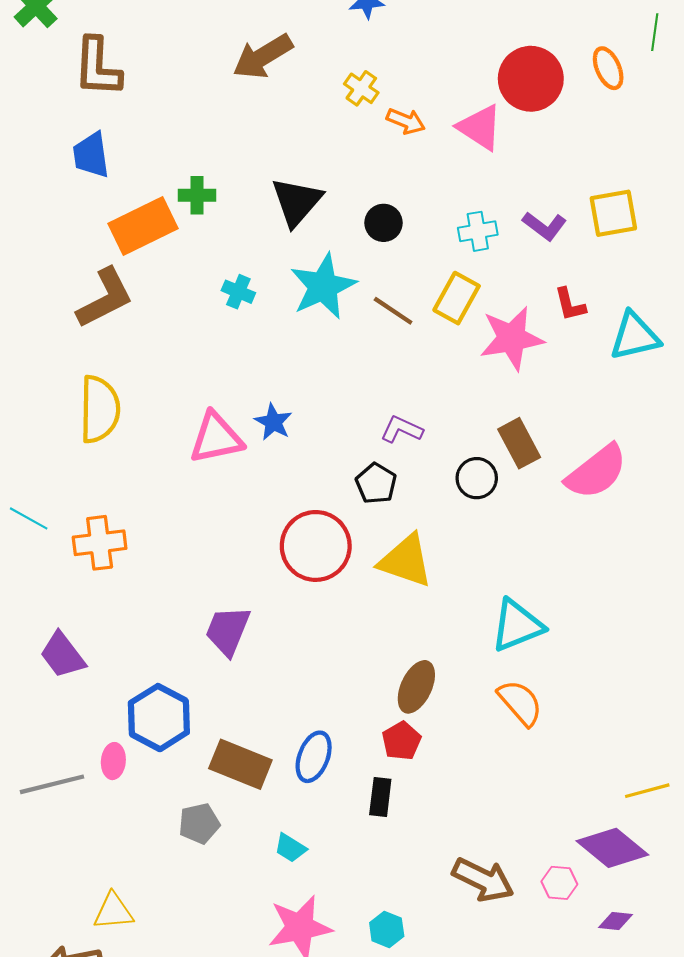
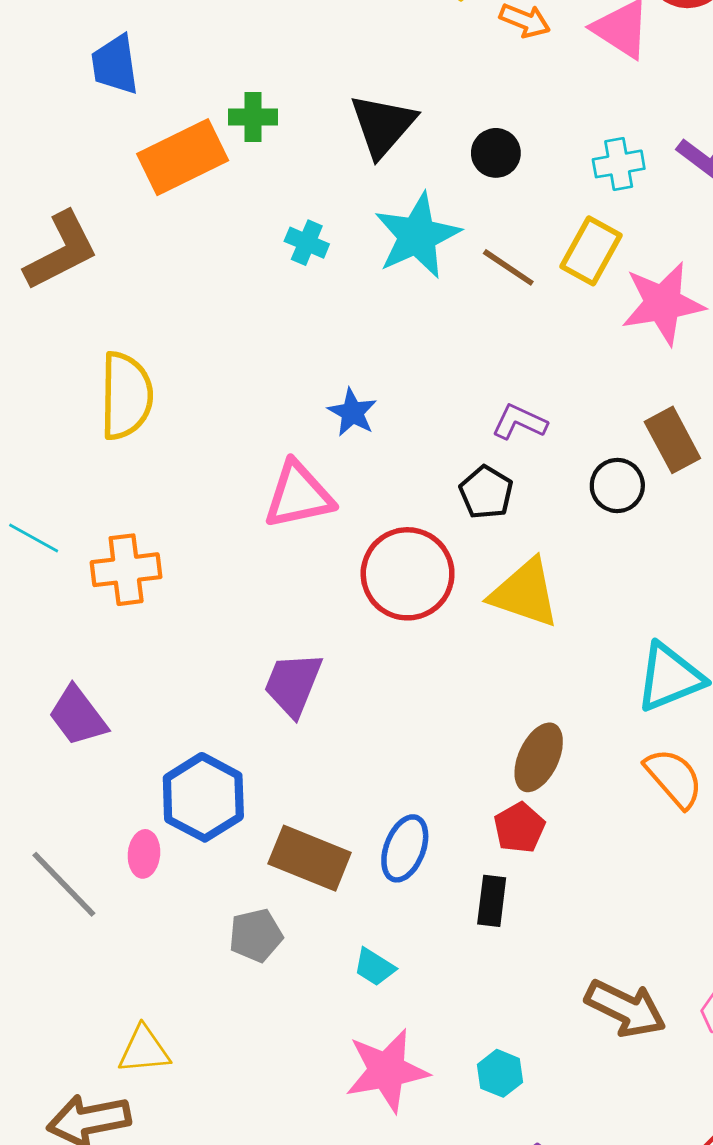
brown L-shape: (105, 298) -> (61, 251), moved
pink triangle: (216, 438) -> (299, 495), moved
gray line: (52, 784) -> (64, 884), turned 60

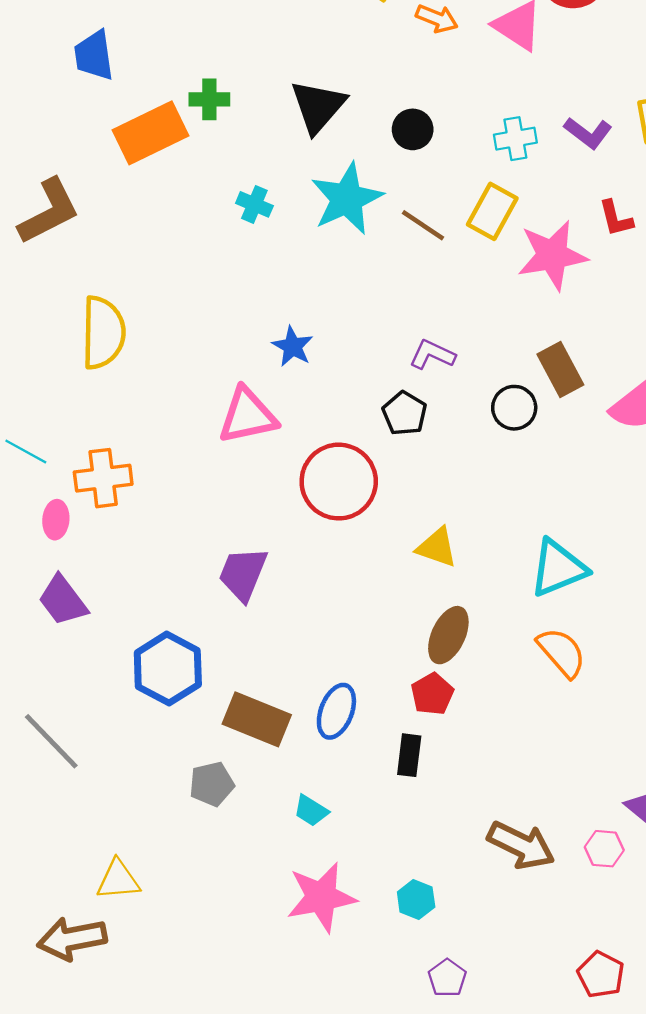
yellow triangle: (525, 593) -> (437, 547), moved, size x0.7
pink ellipse: (144, 854) -> (56, 520), moved

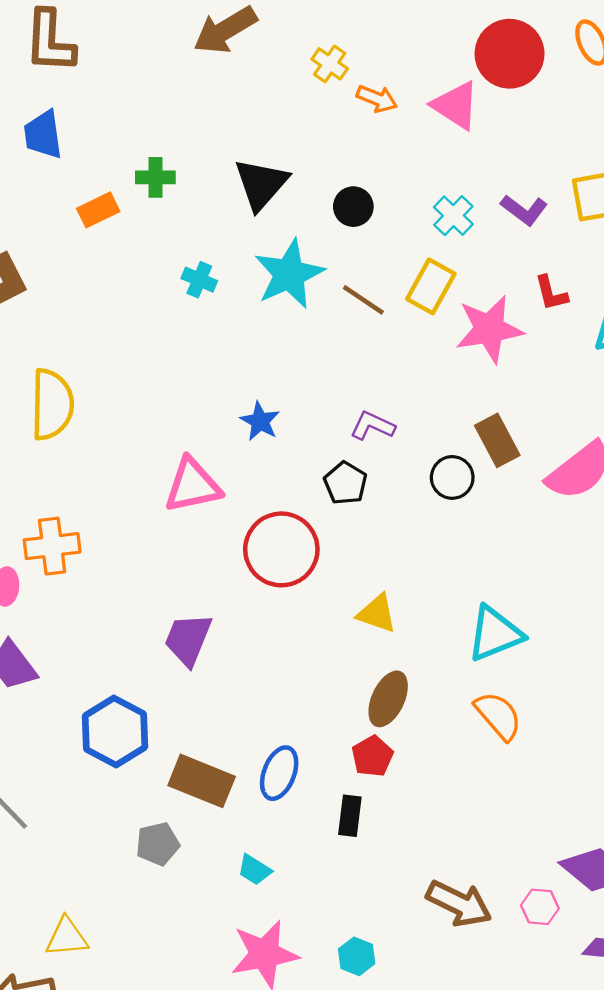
orange rectangle: (151, 133) -> (98, 210), size x0.6
cyan cross: (515, 139) -> (453, 216), turned -36
blue star: (293, 346) -> (260, 421), moved

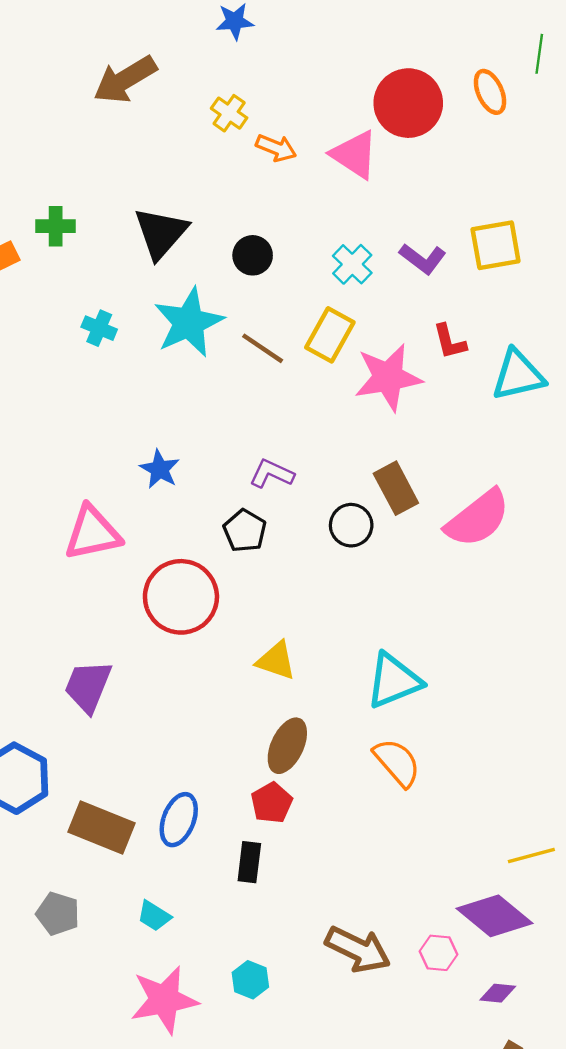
gray pentagon: (158, 844) -> (58, 914), moved, turned 30
cyan hexagon: (357, 956) -> (250, 980), moved

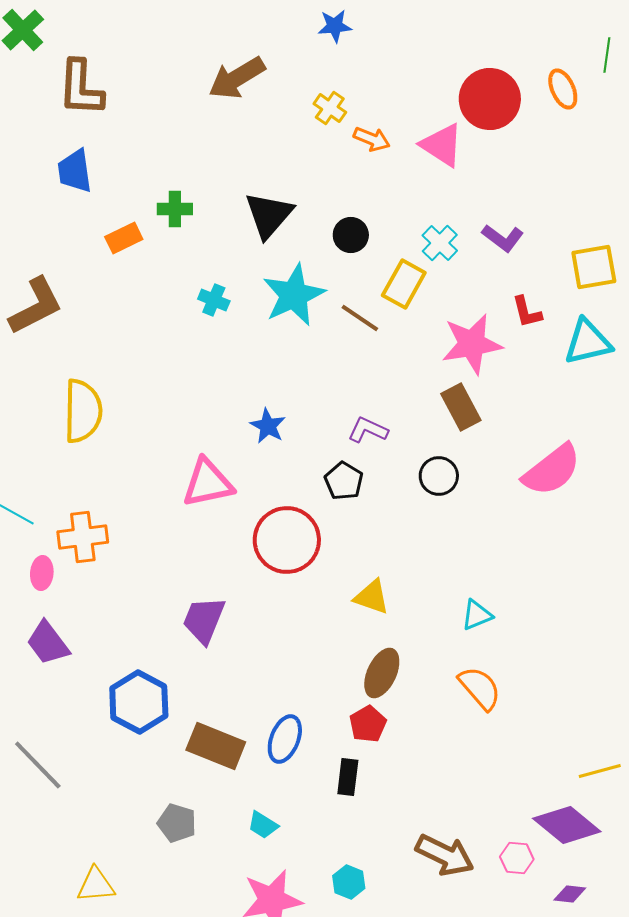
yellow square: (496, 245) -> (594, 267), moved
yellow rectangle: (330, 335) -> (404, 284), moved
brown rectangle: (396, 488) -> (461, 407), moved
cyan triangle: (394, 681) -> (477, 615), size x0.6

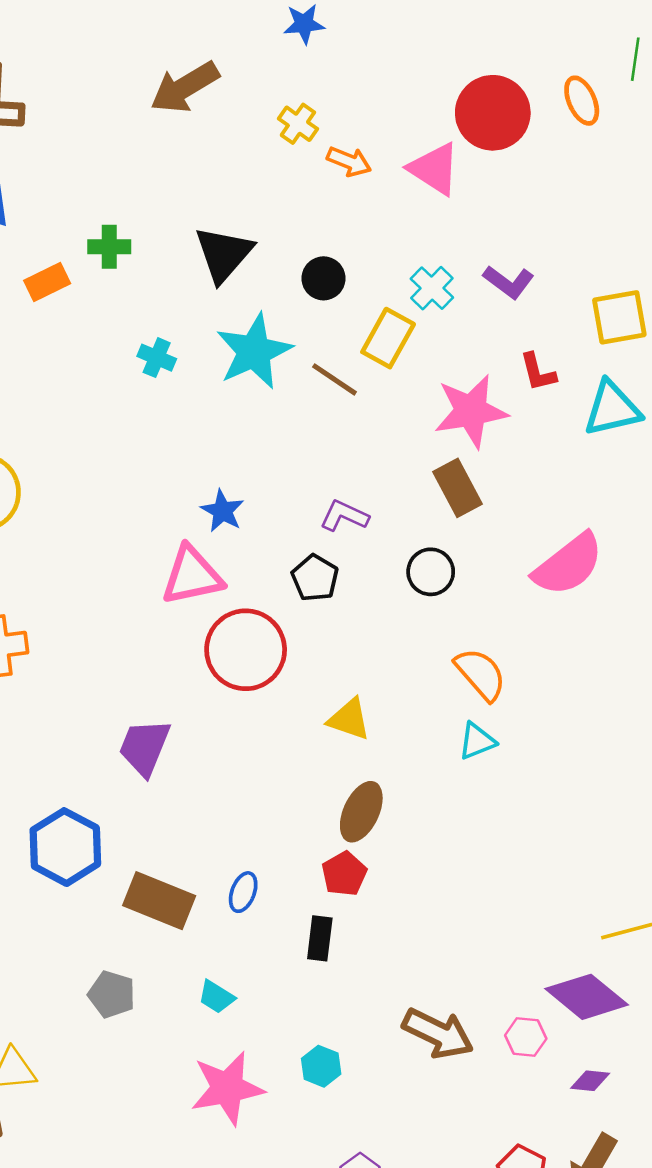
pink triangle: (208, 483) -> (192, 576), moved
orange semicircle: (480, 688) -> (481, 674), moved
blue ellipse: (285, 739) -> (243, 892), size x0.7

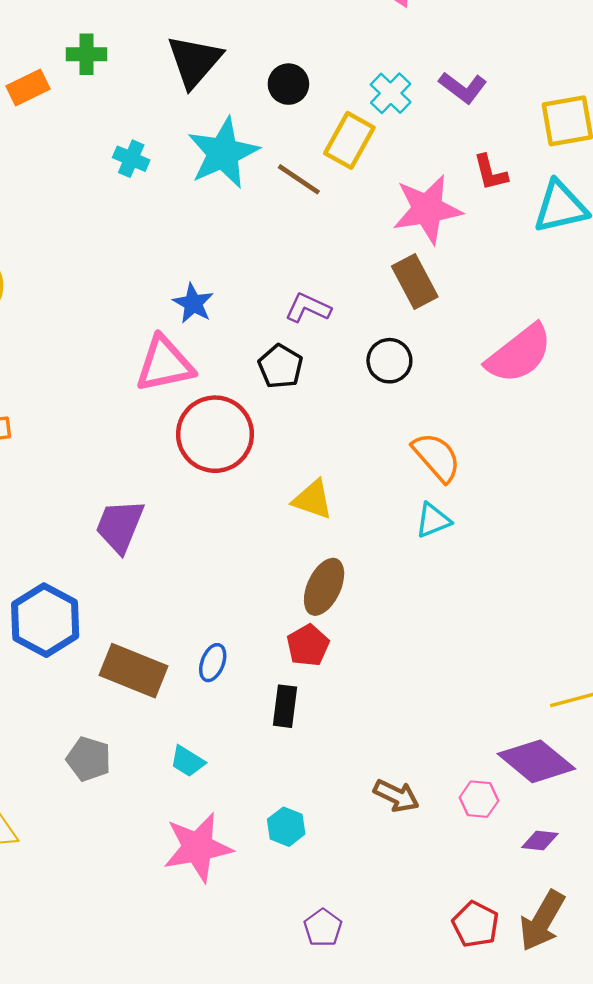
brown arrow: (438, 1033) -> (396, 796), size x0.7

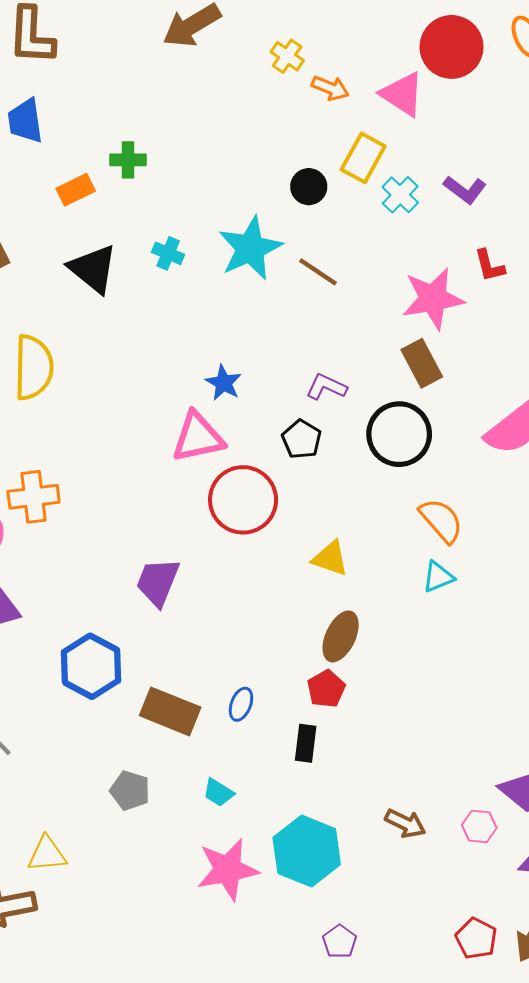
black triangle: (194, 61) -> (93, 269), moved, turned -32
yellow rectangle: (349, 140) -> (363, 158), moved
black circle: (389, 361) -> (399, 434), size x1.6
cyan hexagon: (286, 827) -> (307, 851), size x2.0

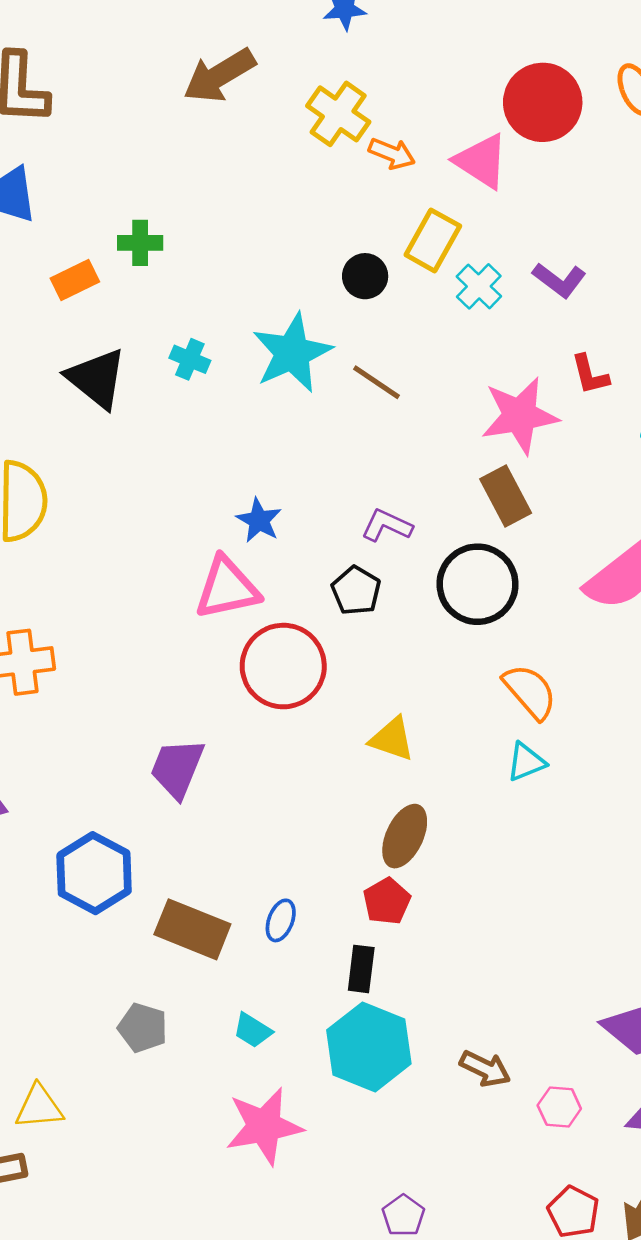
yellow cross: (287, 56) -> (338, 114), size x1.5
pink hexagon: (479, 826) -> (559, 1107), moved
cyan hexagon: (307, 851) -> (369, 1047), moved

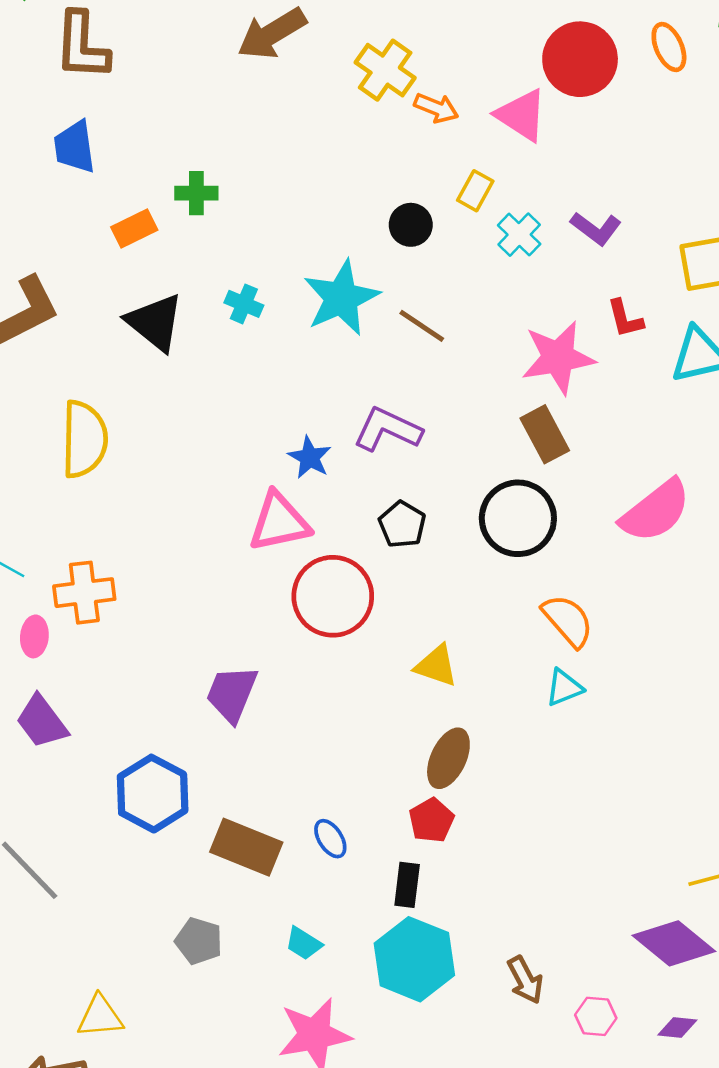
yellow rectangle: (433, 240) -> (475, 191), size x0.7
purple L-shape: (387, 525) -> (388, 429), moved, size x1.4
blue ellipse: (281, 920) -> (330, 839), turned -54
brown arrow: (485, 1069) -> (525, 980), turned 36

